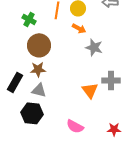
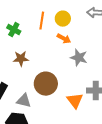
brown circle: (39, 45) -> (46, 84), moved
brown star: (38, 69) -> (21, 59), moved

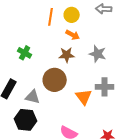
green cross: (14, 30) -> (25, 53), moved
gray star: (79, 58) -> (98, 54), moved
brown star: (21, 59) -> (67, 55), moved

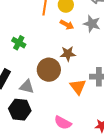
gray star: (98, 54) -> (92, 24), moved
brown star: (67, 55) -> (68, 54), moved

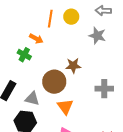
orange arrow: (67, 25) -> (36, 39), moved
orange triangle: (78, 87) -> (65, 107), moved

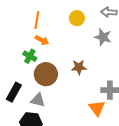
orange line: (50, 19) -> (37, 20), moved
brown circle: (54, 82) -> (46, 74), moved
orange triangle: (65, 107) -> (97, 108), moved

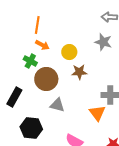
yellow circle: (77, 18) -> (69, 52), moved
gray triangle: (38, 100) -> (57, 105), moved

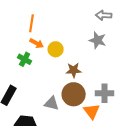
yellow circle: (69, 52) -> (56, 49), moved
brown circle: (46, 79) -> (74, 94), moved

